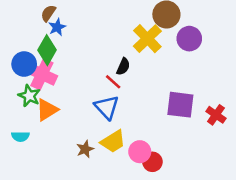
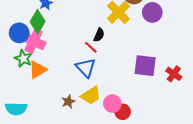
cyan semicircle: (20, 136) -> (16, 109), moved, size x1.5

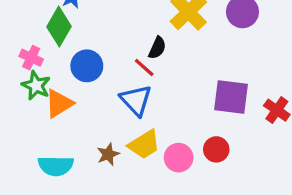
blue circle: (19, 33) -> (87, 66), moved
pink cross: (34, 41) -> (31, 58), moved, size x0.6
cyan semicircle: (16, 109) -> (56, 166), moved
red circle: (123, 112) -> (216, 149), moved

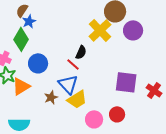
yellow trapezoid: (144, 144) -> (77, 99), moved
brown star: (108, 154) -> (51, 97), moved

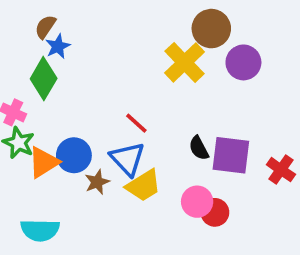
black semicircle: (81, 52) -> (199, 148), moved, turned 128
blue circle: (38, 63) -> (74, 155), moved
pink circle: (94, 119) -> (197, 202), moved

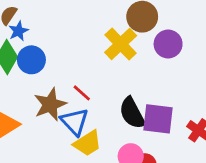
black semicircle: (199, 148) -> (132, 113), size x1.6
blue circle: (74, 155) -> (31, 60), moved
brown star: (97, 182) -> (50, 104), moved, size x1.6

